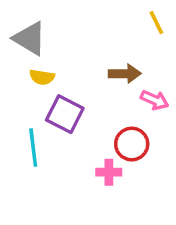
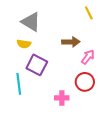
gray triangle: (30, 38) -> (31, 22), moved
pink arrow: (155, 100) -> (88, 57), turned -77
red circle: (132, 144) -> (85, 82), moved

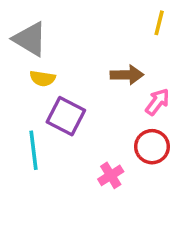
yellow line: (89, 13) -> (159, 23), turned 40
gray triangle: (31, 22) -> (30, 39), moved
pink cross: (62, 98) -> (111, 175), turned -32

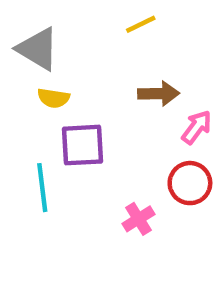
yellow line: (159, 23) -> (141, 24), moved, turned 50
purple square: (66, 116) -> (83, 145), turned -30

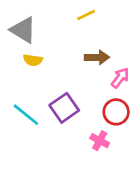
purple square: (83, 145) -> (64, 108), moved, turned -32
cyan line: (42, 188) -> (26, 115), turned -44
pink cross: (138, 219) -> (100, 141), moved, turned -30

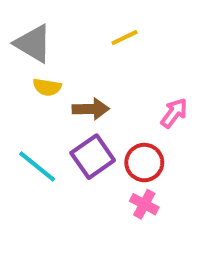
yellow line: (86, 15) -> (124, 38), moved
brown arrow: (97, 57) -> (91, 109), moved
red circle: (116, 112) -> (144, 163), moved

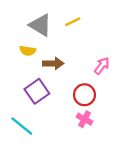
gray triangle: (33, 44) -> (40, 25), moved
purple square: (93, 157) -> (37, 91), moved
cyan line: (37, 166) -> (22, 126), moved

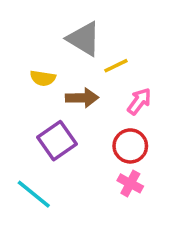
yellow line: (73, 22) -> (116, 66), moved
gray triangle: (40, 25) -> (84, 39), moved
pink arrow: (102, 66) -> (139, 101), moved

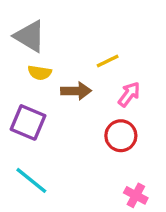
gray triangle: (84, 39) -> (30, 36), moved
purple square: (57, 141) -> (28, 122), moved, turned -32
pink cross: (130, 183) -> (136, 195), moved

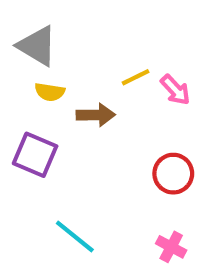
pink arrow: (129, 94) -> (175, 90), moved, turned 100
red circle: (121, 136) -> (173, 174), moved
cyan line: (31, 180) -> (75, 236), moved

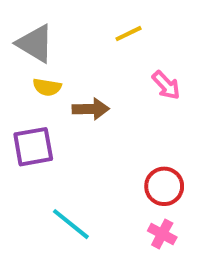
yellow line: (136, 77) -> (128, 34), moved
purple square: (35, 155) -> (33, 147), turned -33
red circle: (173, 174) -> (164, 186), moved

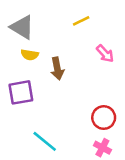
brown arrow: (91, 109) -> (57, 69), turned 80

